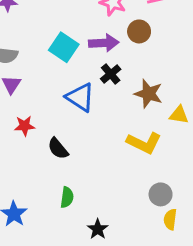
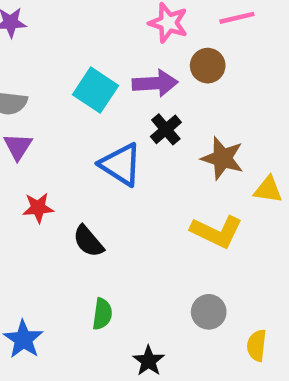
gray circle: (161, 194) -> (209, 312), moved

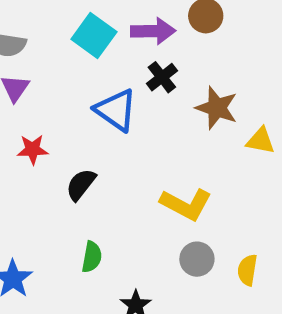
yellow L-shape: (217, 232) -> (186, 204), moved
black semicircle: (88, 241) -> (81, 185), turned 76
yellow semicircle: (257, 345) -> (247, 270), moved

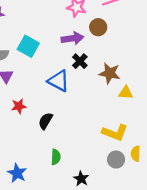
cyan square: (94, 36) -> (28, 46), moved
yellow triangle: (261, 141) -> (126, 93), moved
yellow L-shape: (186, 204) -> (115, 133), moved
gray circle: (197, 259) -> (116, 160), moved

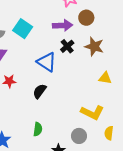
brown star: (110, 73) -> (94, 46), moved
black semicircle: (46, 121) -> (40, 91), moved
gray circle: (116, 160) -> (79, 136), moved

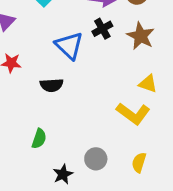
black semicircle: (40, 91) -> (52, 85), turned -140
yellow L-shape: (92, 113) -> (133, 114), moved

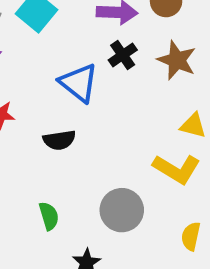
green semicircle: (39, 139) -> (49, 216), turned -30
gray circle: (96, 159) -> (122, 210), moved, size x1.4

